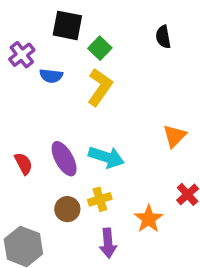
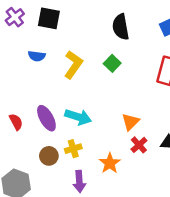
black semicircle: (163, 37) -> (121, 27), size x1.5
green square: (100, 48) -> (112, 63), moved
purple cross: (22, 55) -> (15, 17), moved
orange triangle: (175, 136) -> (130, 122), moved

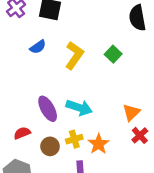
black semicircle: (121, 27) -> (137, 18), moved
blue semicircle: (37, 56) -> (38, 47), turned -42
red semicircle: (16, 122) -> (22, 133), moved, turned -84
orange star: (110, 163) -> (99, 144), moved

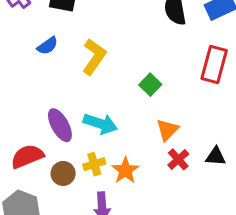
green square: (113, 54) -> (150, 85), moved
red semicircle: (22, 133) -> (27, 156), size x1.5

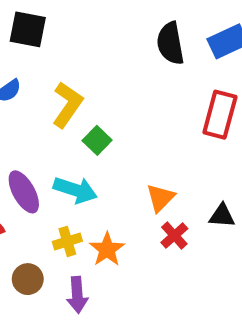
green square: (150, 85) -> (97, 140), moved
black triangle: (216, 156) -> (222, 216), moved
brown circle: (63, 173) -> (28, 279), moved

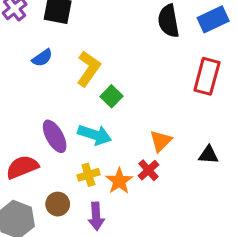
red cross: (174, 235) -> (148, 170), moved

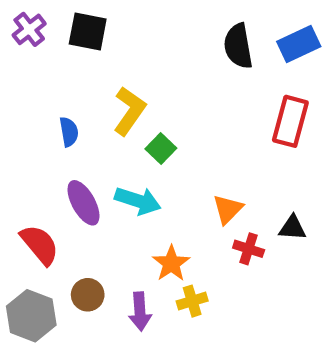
blue semicircle: (42, 58) -> (69, 132), moved, turned -65
red semicircle: (22, 167) -> (40, 245), turned 72
red cross: (148, 170) -> (249, 249), moved, turned -30
yellow cross: (88, 175) -> (192, 301), moved

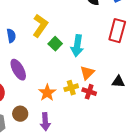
cyan arrow: (138, 201) -> (77, 46), moved, turned 80
red cross: (249, 249) -> (89, 92), moved
orange star: (171, 263) -> (47, 93), moved
yellow cross: (192, 301) -> (71, 88), moved

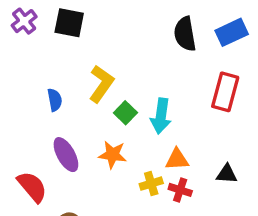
orange triangle: (87, 73) -> (177, 159), turned 42
orange star: (47, 93) -> (113, 155), moved, turned -30

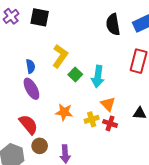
purple ellipse: (66, 155) -> (31, 89), moved
orange star: (113, 155) -> (64, 112), moved
orange triangle: (177, 159) -> (108, 104), turned 49
red semicircle: (32, 187) -> (28, 124), moved

